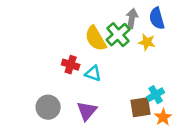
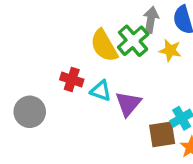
gray circle: (48, 107) -> (30, 112), moved
purple triangle: (87, 111) -> (128, 104), moved

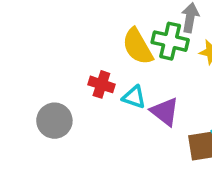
green cross: (133, 41) -> (170, 41), turned -36
purple triangle: (128, 104) -> (165, 112), turned -32

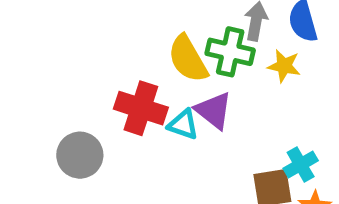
red cross: (101, 84) -> (141, 108), size x1.5
purple triangle: (165, 112) -> (214, 111), moved

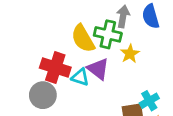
yellow star: (284, 66) -> (130, 54), moved, turned 30
gray circle: (80, 155) -> (43, 95), moved

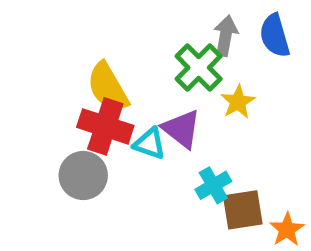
green cross: (108, 34) -> (199, 68), turned 32
yellow semicircle: (83, 38) -> (108, 87), moved
cyan cross: (149, 101) -> (213, 185), moved

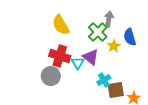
blue semicircle: (275, 36) -> (130, 37), moved
yellow semicircle: (108, 87) -> (61, 25), moved
cyan triangle: (149, 144) -> (78, 63), turned 40

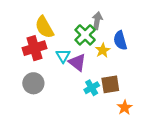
red cross: (60, 56) -> (34, 48), moved, turned -35
cyan triangle: (78, 63) -> (63, 56), moved
brown square: (116, 90) -> (110, 84), moved

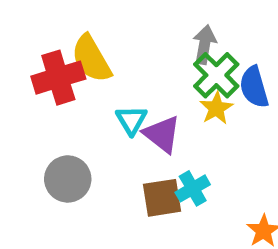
green cross: (85, 35) -> (216, 75), moved
red cross: (34, 48) -> (58, 78), moved
brown square: (110, 84) -> (162, 198), moved

